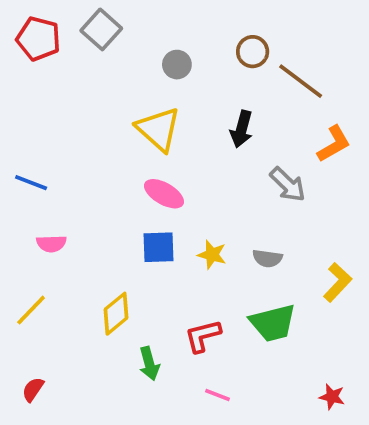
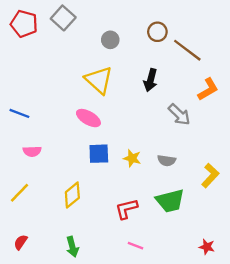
pink ellipse: (164, 194) -> (88, 118), moved
green arrow: (149, 364) -> (72, 247), moved

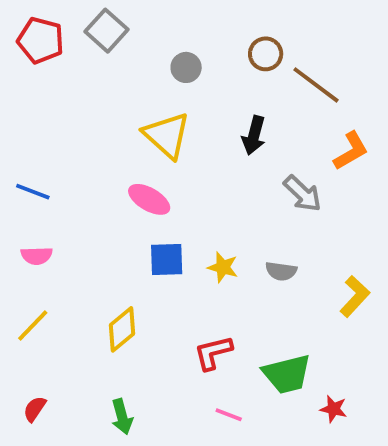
pink semicircle: (32, 151) -> (37, 256), moved
green trapezoid: (170, 201) -> (287, 374), moved
red star: (207, 247) -> (333, 409), moved

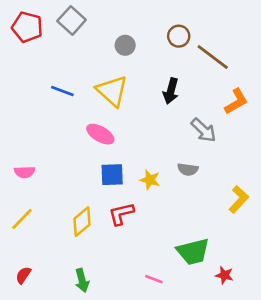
blue line: (33, 192) -> (62, 91), moved
gray semicircle: (281, 271) -> (188, 169), moved
red L-shape: (213, 353) -> (121, 214), moved

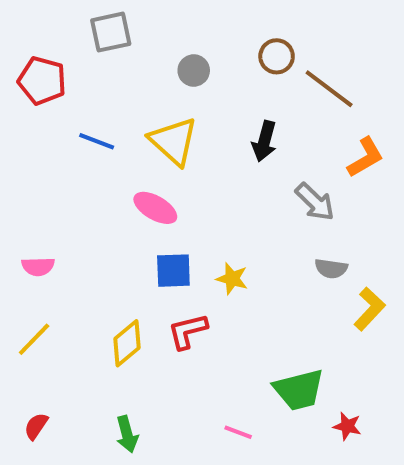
gray square: (72, 20) -> (111, 32), turned 36
red pentagon: (27, 27) -> (42, 81), moved
gray semicircle: (188, 169) -> (331, 269), moved

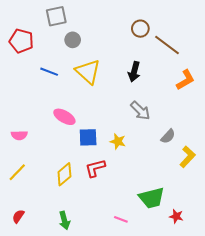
gray circle: (194, 71) -> (73, 40), moved
gray arrow: (315, 202) -> (140, 111), moved
pink ellipse: (155, 208) -> (64, 117), moved
gray semicircle: (331, 269) -> (168, 136), turned -56

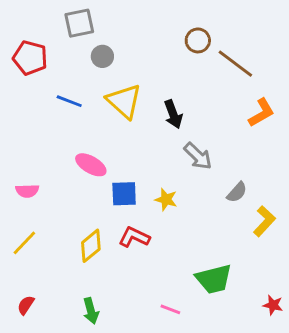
black arrow: (134, 72) -> (173, 114), moved, turned -36
red L-shape: (95, 168) -> (134, 237), turned 40
red star: (176, 216) -> (273, 305), moved

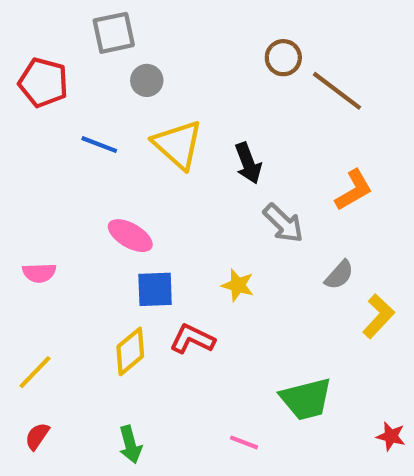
orange L-shape: (261, 113) -> (354, 190), moved
blue square: (124, 194) -> (155, 289), moved
yellow line: (24, 243) -> (35, 372), moved

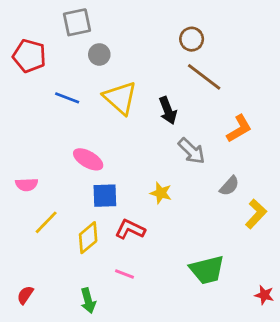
brown line: (337, 91) -> (204, 77), moved
yellow line: (35, 372) -> (46, 222), moved
pink line: (244, 442) -> (124, 274), moved

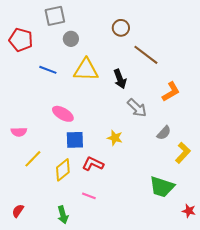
brown circle: (192, 39) -> (121, 28), moved
yellow triangle: (120, 98) -> (86, 70), turned -40
green trapezoid: (207, 270) -> (162, 187), moved, turned 32

